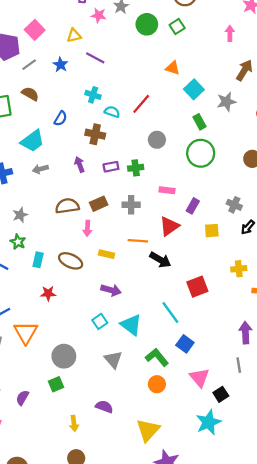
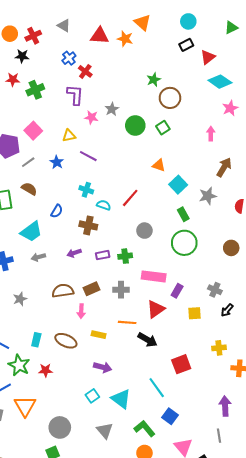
purple arrow: (80, 164) -> (74, 253), turned -88
pink rectangle: (167, 190) -> (154, 276), size x1.6
green star: (18, 242) -> (19, 365), moved, size x1.5

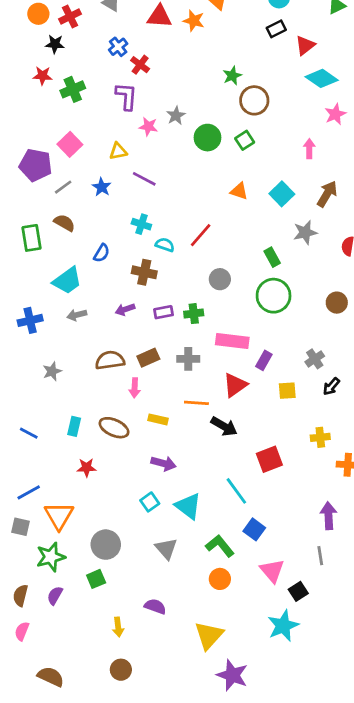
cyan square: (178, 185) -> (282, 194), moved
gray cross: (215, 290) -> (315, 359), turned 32
green star: (19, 365) -> (51, 557), moved, turned 30

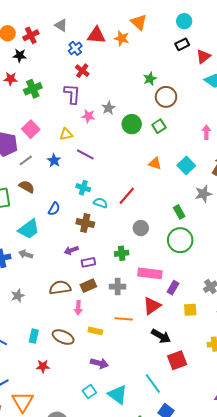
blue cross: (118, 47) -> (75, 48), moved
purple rectangle: (163, 312) -> (88, 262), moved
gray arrow: (77, 315) -> (26, 254), moved, turned 32
black arrow: (224, 426) -> (161, 336), moved

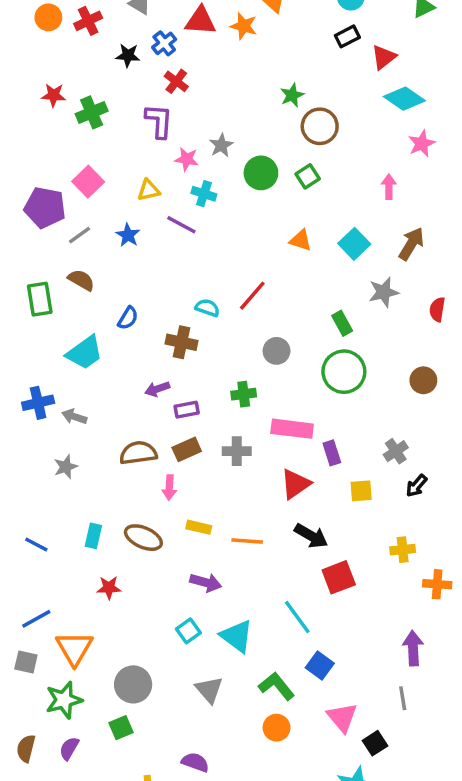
black star: (20, 56) -> (128, 55), moved
cyan cross: (83, 188) -> (204, 194), moved
gray arrow: (26, 254) -> (74, 417), moved
purple rectangle: (173, 288) -> (332, 453), turned -48
orange line: (124, 319) -> (247, 541), moved

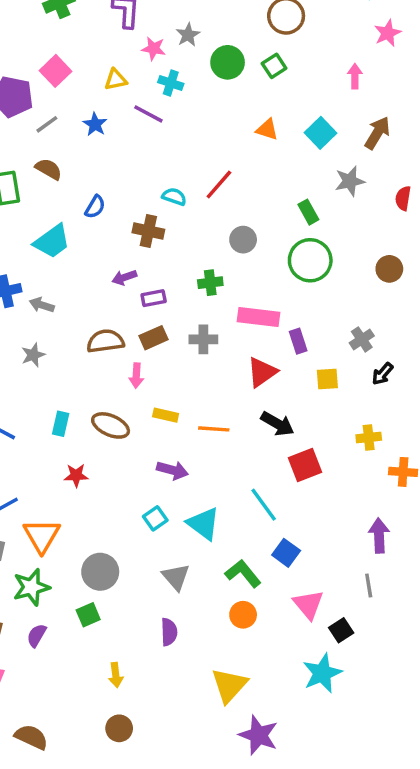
purple semicircle: (195, 762) -> (169, 632), moved, turned 68

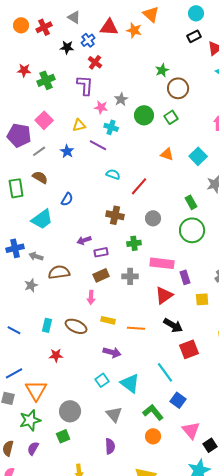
cyan semicircle: (174, 197) -> (113, 174), moved
brown cross: (148, 231) -> (115, 215), moved
brown semicircle: (105, 341) -> (59, 272), moved

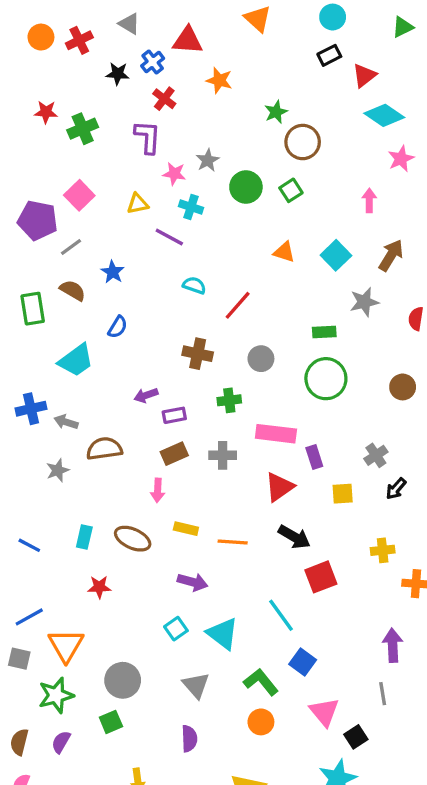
orange star: (134, 30) -> (219, 80), moved
blue star: (67, 151) -> (113, 272), moved
green rectangle: (191, 202) -> (324, 332), turned -64

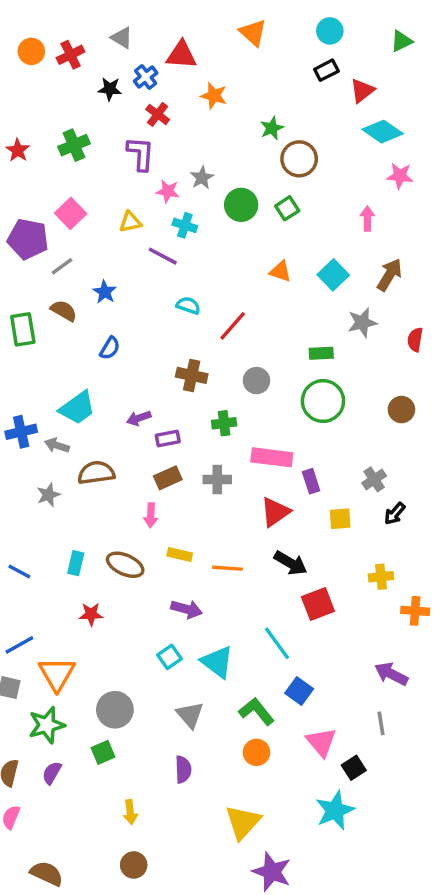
red star: (46, 112) -> (18, 150), moved, turned 30
pink star: (401, 159) -> (400, 176), turned 30
cyan trapezoid: (76, 360) -> (77, 408), moved
purple arrow: (393, 645) -> (391, 674), turned -60

